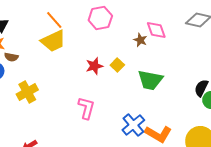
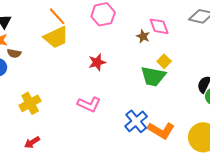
yellow square: (117, 65) -> (164, 61), moved
yellow cross: (27, 92) -> (30, 103), moved
pink L-shape: (86, 108) -> (89, 104), turned 100

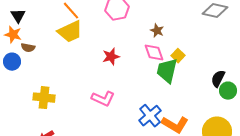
pink diamond: (159, 26) -> (154, 53), moved
green trapezoid: (153, 76) -> (167, 71), turned 92
yellow cross: (30, 103) -> (44, 98), turned 35

